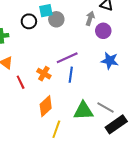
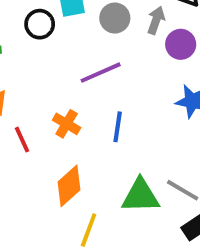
gray circle: (56, 19) -> (115, 18), moved
purple line: (67, 58) -> (101, 73), moved

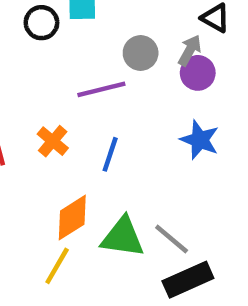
gray circle: (115, 18) -> (141, 53), moved
gray arrow: (156, 20) -> (190, 50), moved
orange diamond: (69, 186) -> (72, 218), moved

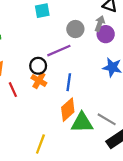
black circle: (41, 23) -> (38, 66), moved
orange diamond: (72, 218) -> (68, 110), moved
yellow line: (57, 266) -> (40, 144), moved

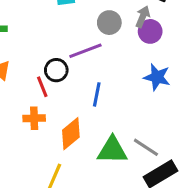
orange cross: (39, 80) -> (34, 118), moved, turned -35
red line: (13, 90) -> (42, 87), moved
orange diamond: (68, 110) -> (71, 134), moved

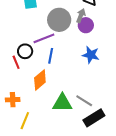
gray circle: (109, 23) -> (59, 20), size x1.5
blue line: (97, 94) -> (51, 56), moved
orange cross: (34, 118) -> (13, 100), moved
orange diamond: (71, 134) -> (40, 80), moved

